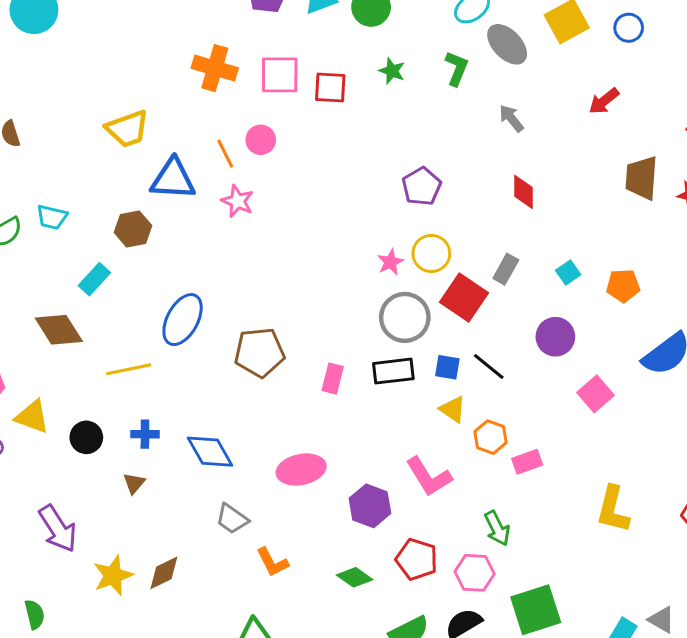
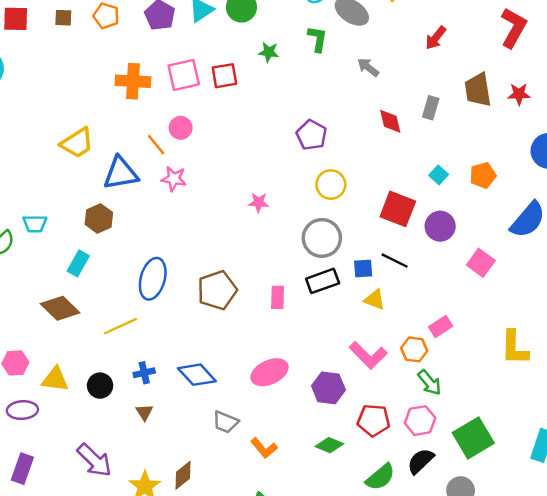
pink star: (390, 262) -> (259, 202), moved, turned -30
gray rectangle: (506, 269) -> (431, 108), moved
red square: (464, 297) -> (398, 209), moved
orange hexagon: (490, 437) -> (414, 349), moved

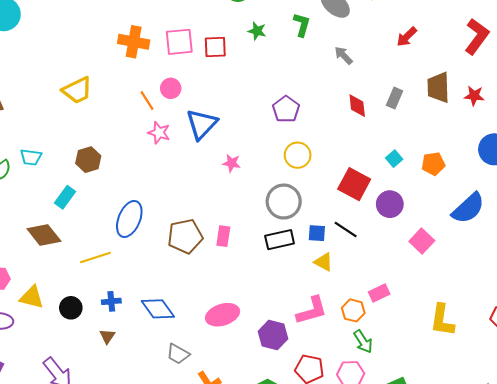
blue triangle: (121, 173) -> (202, 124), moved, turned -44
pink rectangle: (278, 297) -> (223, 236), moved
pink L-shape: (368, 355) -> (312, 311), turned -68

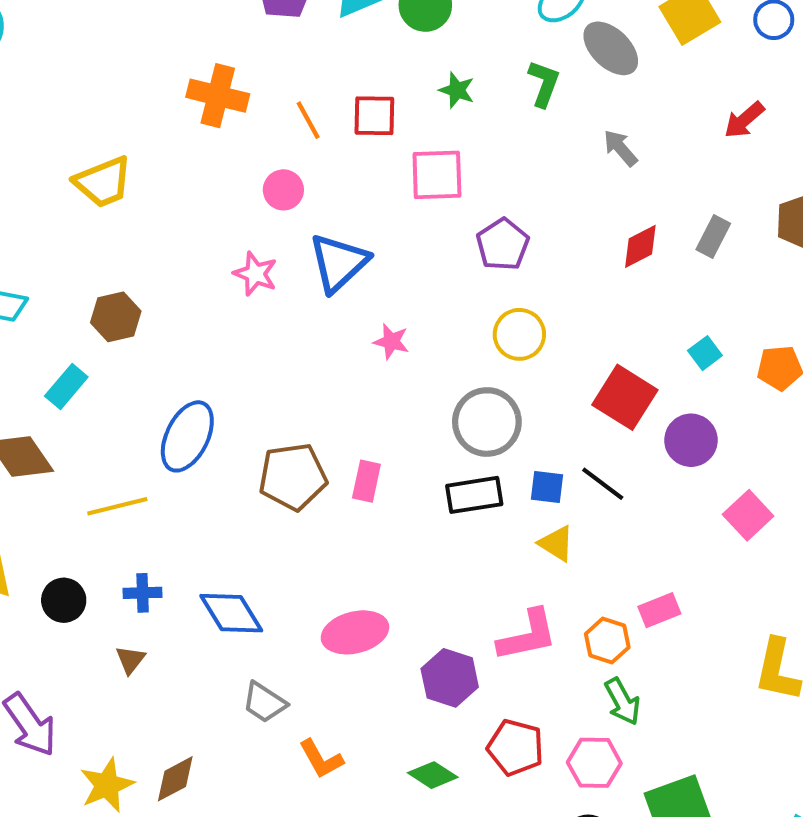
pink square: (179, 42) -> (437, 175), moved
orange line: (147, 101) -> (308, 120), moved
red diamond: (357, 106) -> (640, 246), turned 65

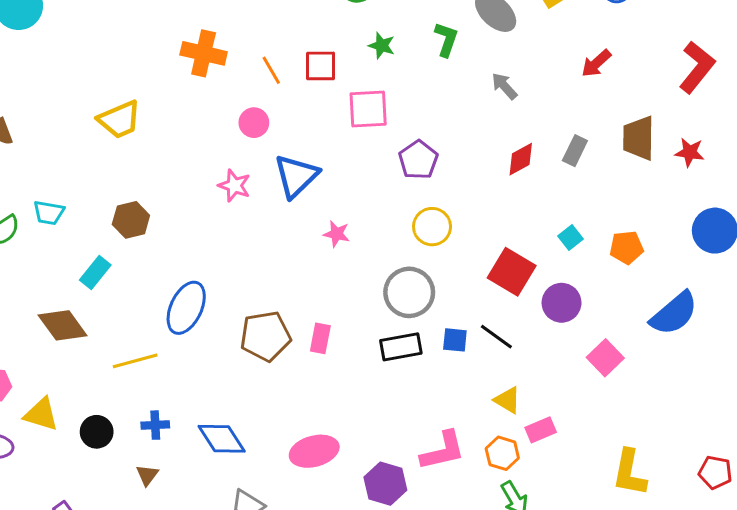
yellow triangle: (556, 543) -> (507, 400), moved

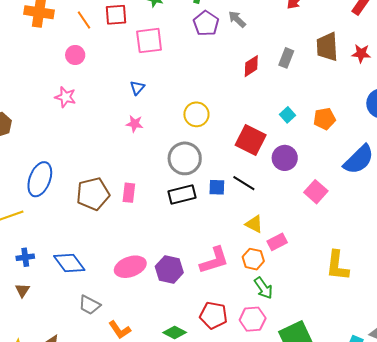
purple pentagon: (418, 160) -> (206, 23), moved
blue triangle: (296, 176) -> (137, 88), moved, size x0.5
purple hexagon: (385, 484) -> (169, 270), moved

